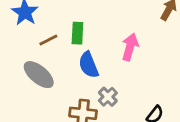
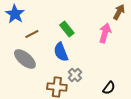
green rectangle: (77, 33) -> (67, 29), moved, turned -42
pink arrow: (130, 47) -> (105, 33), moved

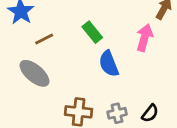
blue semicircle: (61, 52) -> (109, 64), moved
gray cross: (75, 75) -> (117, 113), moved, turned 32

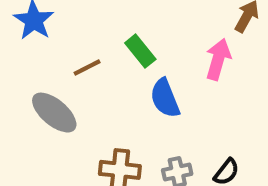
brown line: (44, 39) -> (87, 67), moved

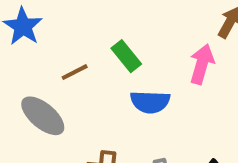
blue semicircle: (165, 98) -> (150, 102), turned -66

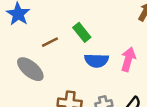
pink arrow: (202, 64) -> (128, 59), moved

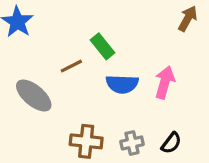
brown line: (50, 42) -> (71, 66), moved

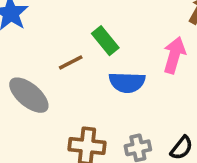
pink arrow: (165, 82) -> (174, 55), moved

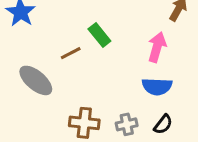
blue semicircle: (127, 82) -> (157, 86), moved

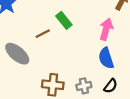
blue semicircle: (157, 86) -> (106, 58), turned 70

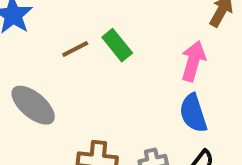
brown line: (43, 34) -> (75, 49), moved

